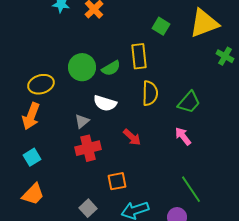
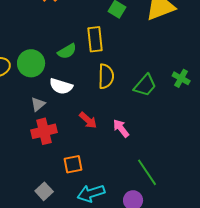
green cross: (225, 56) -> (181, 78), moved
green circle: (82, 67) -> (31, 63), moved
pink arrow: (183, 136) -> (121, 128), moved

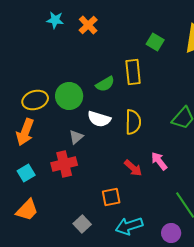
yellow semicircle: (106, 76) -> (133, 122), moved
red arrow: (88, 120) -> (133, 168), moved
red cross: (44, 131) -> (64, 164), moved

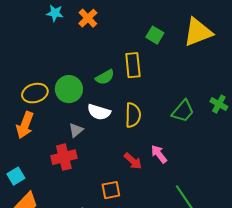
cyan square: (26, 173) -> (16, 176), moved

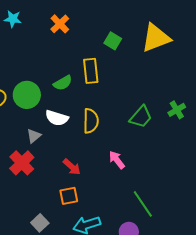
orange cross: (88, 18) -> (60, 24), moved
green cross: (219, 104) -> (177, 110), turned 30
red cross: (64, 157) -> (22, 163), turned -30
red arrow: (133, 161) -> (72, 167), moved

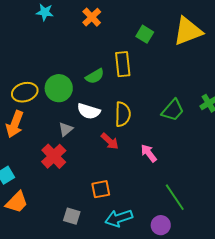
red arrow: (72, 167) -> (110, 141), moved
gray square: (40, 223) -> (72, 216), turned -30

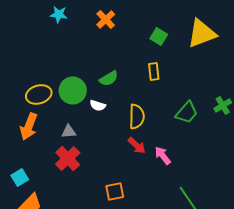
yellow rectangle: (123, 64) -> (154, 72), moved, size x0.7
white semicircle: (89, 111) -> (98, 106), moved, size x0.7
gray triangle: (66, 129) -> (69, 132), moved, turned 35
red arrow: (110, 141) -> (137, 146), moved

